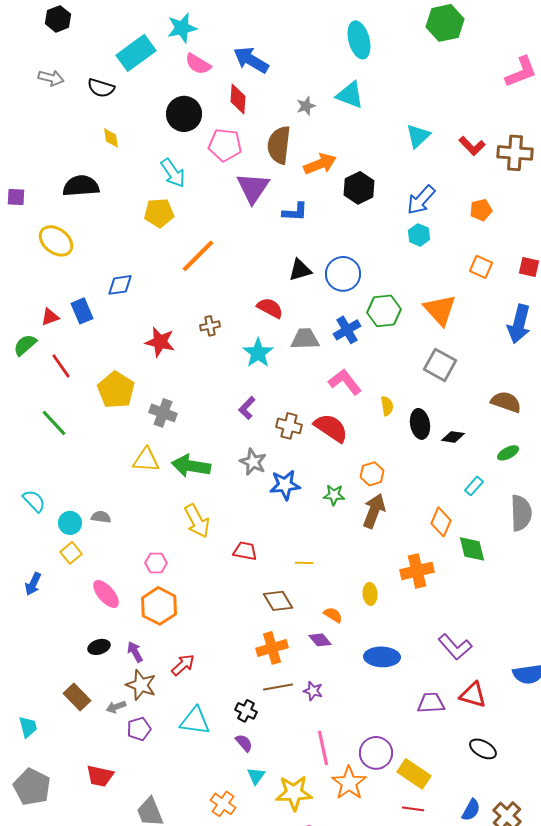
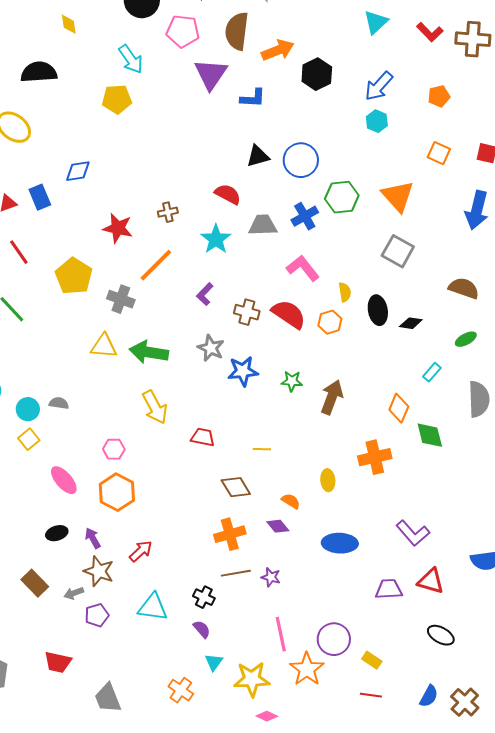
orange line: (198, 256) -> (156, 265), moved
orange hexagon: (372, 474) -> (330, 322), moved
yellow rectangle: (414, 774) -> (372, 660), size x0.6

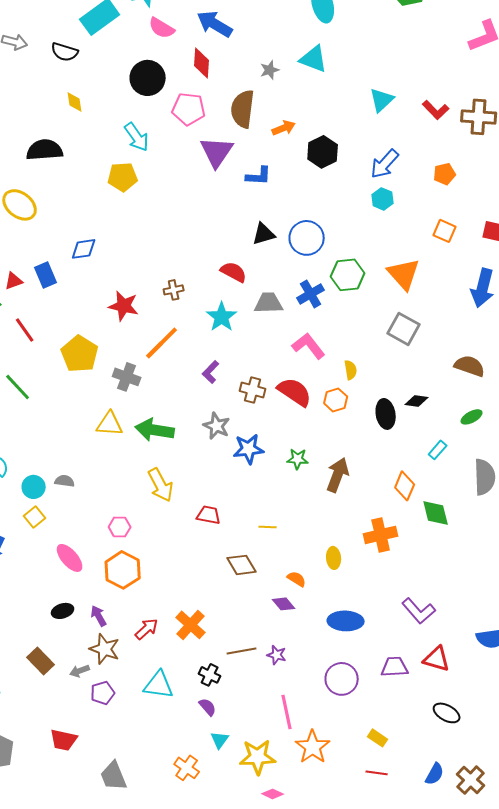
orange arrow: (278, 50) -> (284, 128), size x0.7
black ellipse: (378, 310) -> (386, 414), moved
orange cross: (230, 534) -> (191, 625), moved, turned -32
purple circle: (334, 639) -> (342, 679), moved

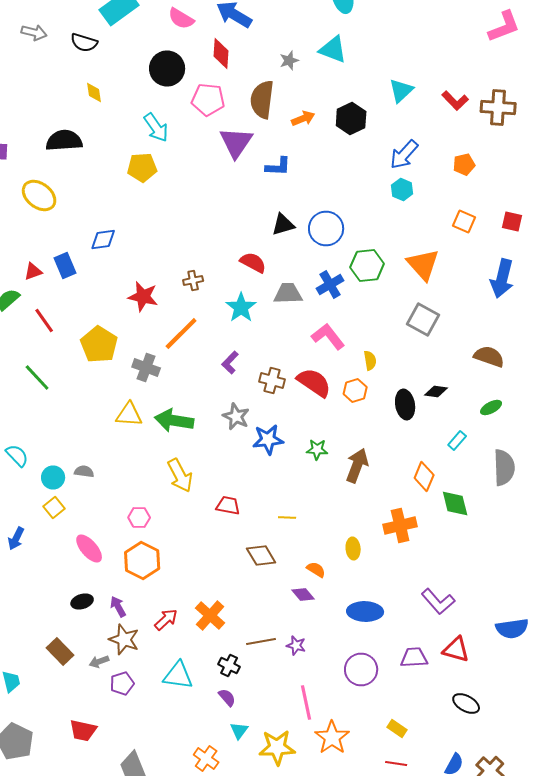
black hexagon: (323, 152) -> (351, 118), moved

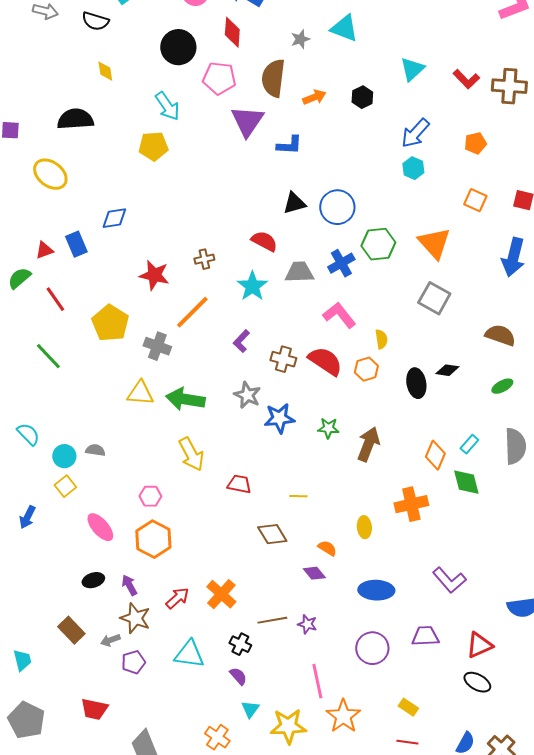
black hexagon: (351, 118) -> (362, 97), size x0.7
cyan rectangle: (457, 440) -> (469, 444), moved
red triangle: (456, 650) -> (479, 645), moved, turned -40

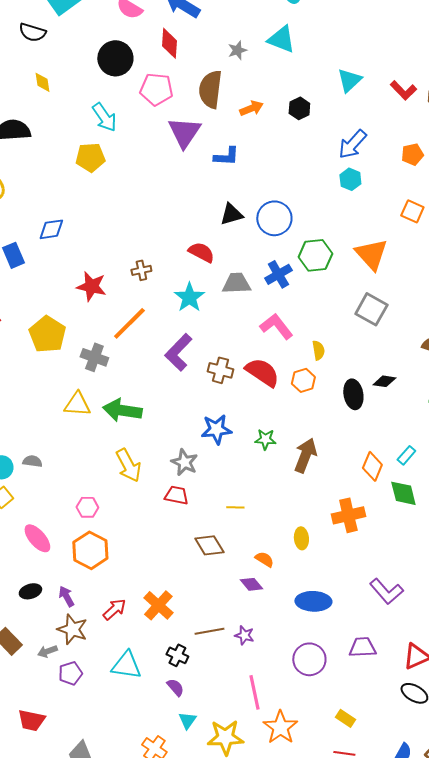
purple L-shape: (241, 341) -> (178, 352), size x1.6
gray star: (247, 395) -> (184, 462), moved

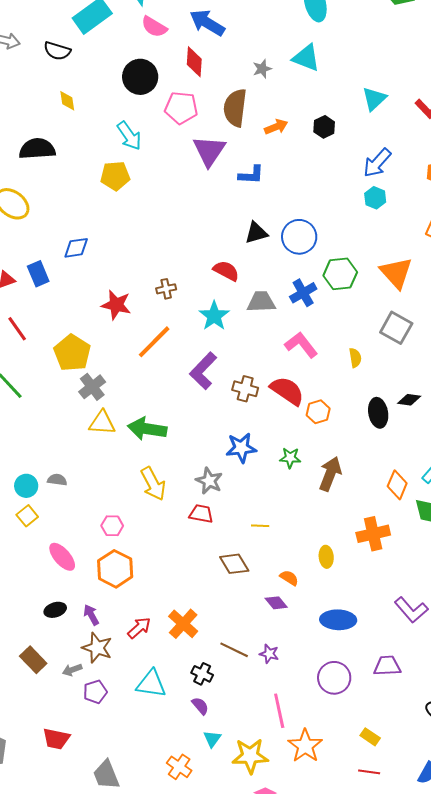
yellow semicircle: (318, 350) -> (355, 358), moved
gray cross: (94, 357) -> (92, 387), moved, turned 32
orange hexagon: (303, 380) -> (318, 412), moved
brown line: (209, 631) -> (234, 650), turned 36

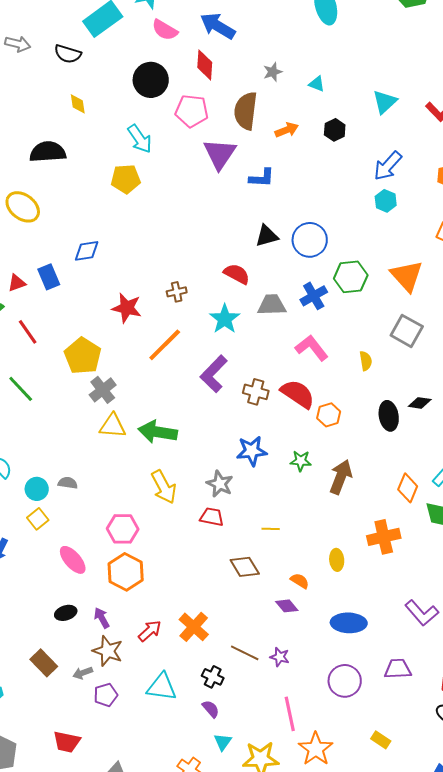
cyan triangle: (306, 58) -> (317, 84), moved, size x0.6
pink hexagon: (112, 526) -> (123, 529), size x1.4

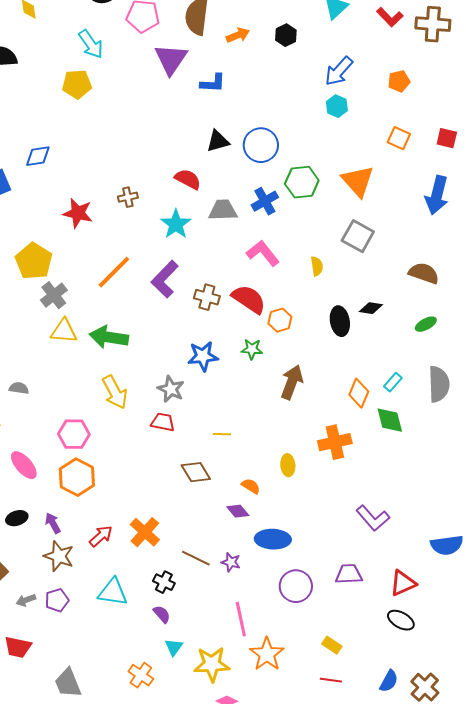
orange line: (165, 345) -> (114, 272), moved
green star: (301, 461) -> (252, 349), moved
blue ellipse: (349, 623) -> (273, 539), moved
gray arrow: (83, 673) -> (26, 600), moved

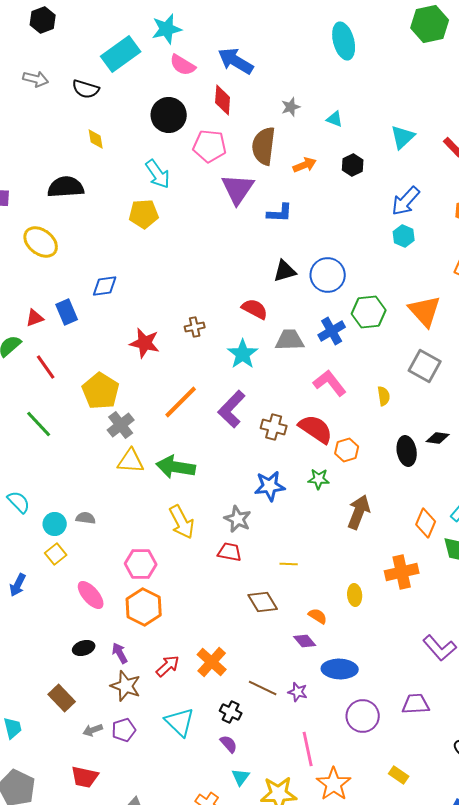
cyan triangle: (113, 592) -> (180, 722), turned 36

